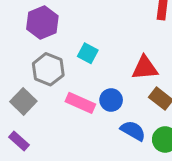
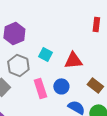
red triangle: (145, 68) -> (73, 60), moved
pink rectangle: (80, 103) -> (40, 88), turned 48

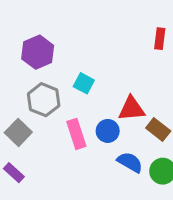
red triangle: (73, 60) -> (131, 109), moved

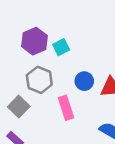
cyan square: (84, 83) -> (61, 47), moved, turned 35
blue circle: (108, 131) -> (84, 81), moved

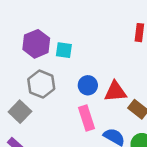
cyan square: (61, 47) -> (64, 50), turned 35
pink rectangle: (66, 108) -> (87, 118), moved

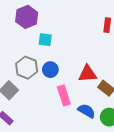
purple hexagon: (36, 44) -> (27, 17), moved
blue circle: (88, 85) -> (50, 70), moved

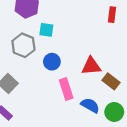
gray hexagon: (27, 68) -> (23, 45), moved

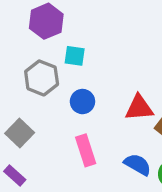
pink rectangle: (66, 89) -> (86, 150), moved

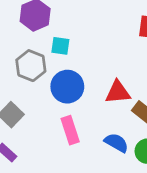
blue circle: (82, 102) -> (67, 87), size x1.5

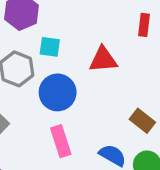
red triangle: (118, 92) -> (103, 59), moved

